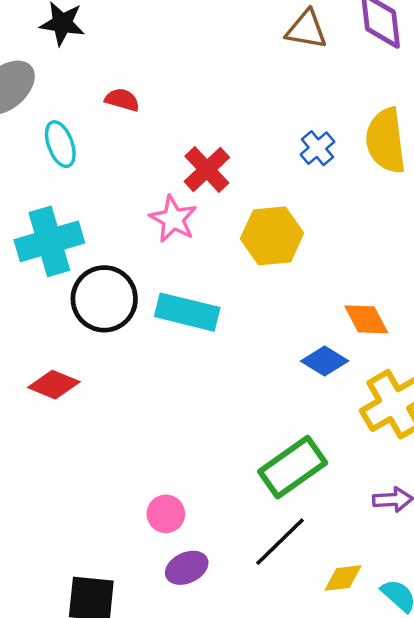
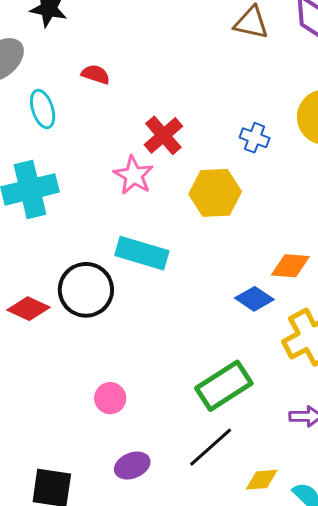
blue cross: (317, 148) -> (255, 138), moved, turned -32
black circle: (104, 299) -> (86, 290), moved
orange diamond: (366, 319) -> (290, 266), turned -60
pink circle: (166, 514) -> (110, 398), moved

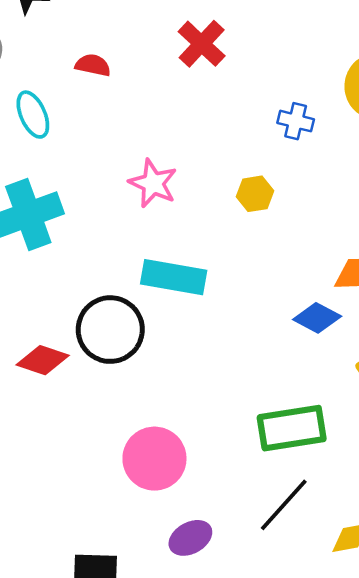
red cross: (163, 135) -> (202, 44), moved
yellow hexagon: (215, 193) -> (255, 194), size x0.6
green rectangle: (224, 386) -> (292, 428), turned 30
pink circle: (110, 398) -> (154, 459), size x1.6

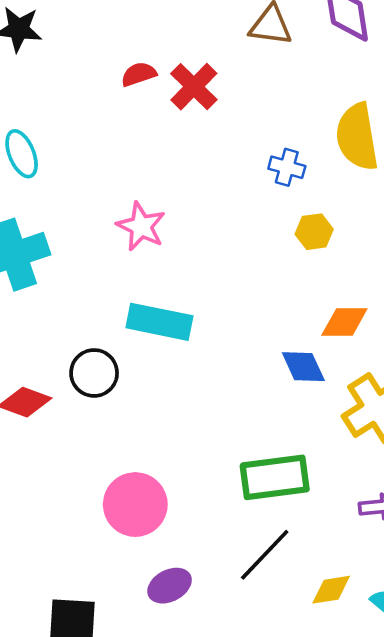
red semicircle: (93, 65) -> (139, 74), moved, turned -32
yellow hexagon: (255, 194) -> (314, 232), moved
blue diamond: (317, 318) -> (303, 367), turned 36
black circle: (110, 330) -> (94, 373), size x0.7

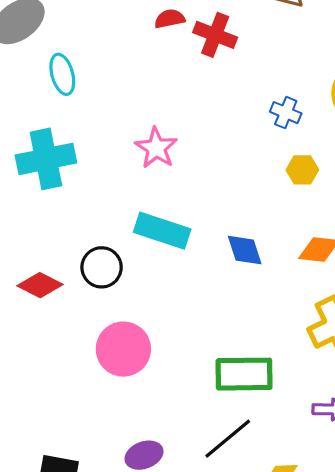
red cross: (194, 87) -> (215, 35), turned -30
blue diamond: (303, 367) -> (245, 250), moved
pink circle: (135, 505) -> (123, 349), moved

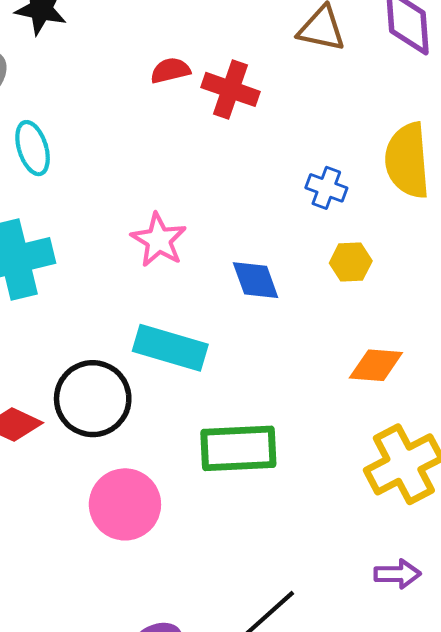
blue diamond: (245, 250) -> (256, 280), moved
black circle: (102, 267) -> (93, 399), size x1.4
green rectangle: (244, 374) -> (238, 448), moved

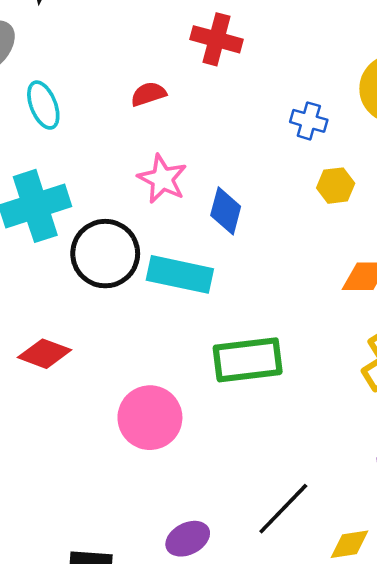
red semicircle: (170, 70) -> (148, 94), moved
blue diamond: (256, 280) -> (226, 211), moved, turned 39
black circle: (93, 399) -> (105, 254), moved

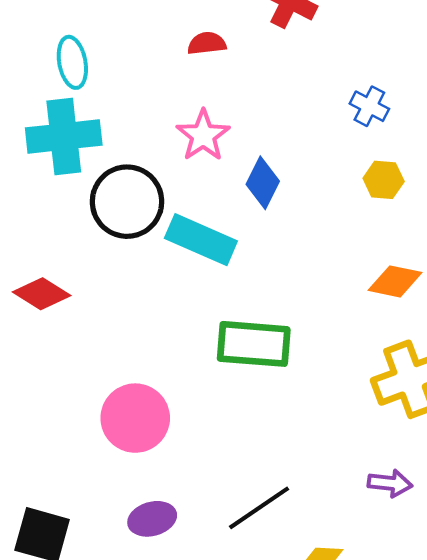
cyan ellipse: (43, 105) -> (72, 62), moved
pink circle: (150, 418) -> (135, 418), moved

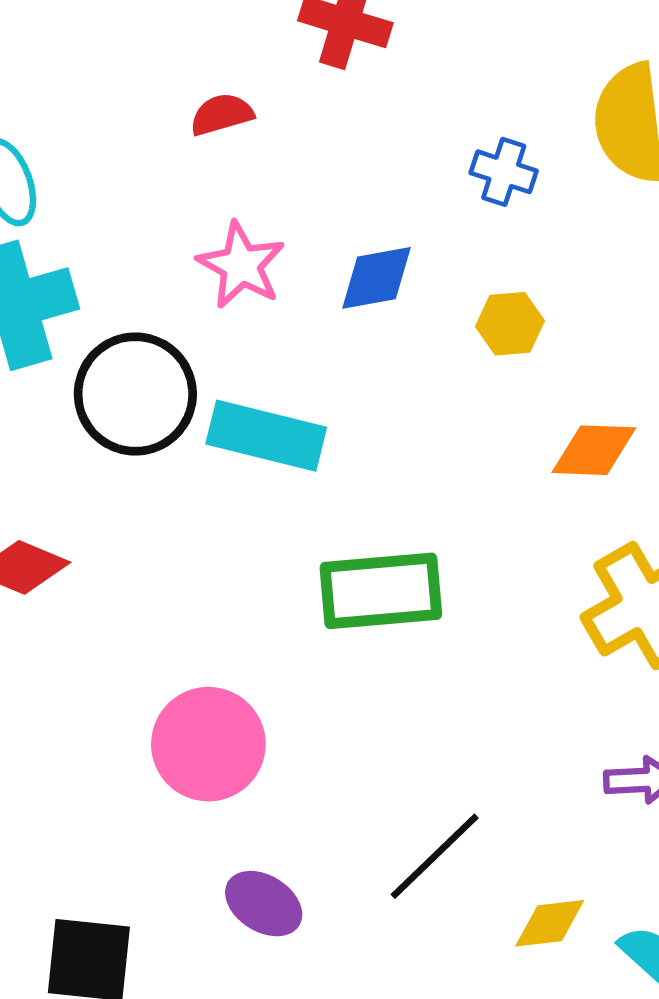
yellow hexagon: (384, 180) -> (510, 324), moved
blue diamond: (263, 183) -> (377, 278), moved, turned 63
purple ellipse: (152, 519) -> (264, 904), turned 57

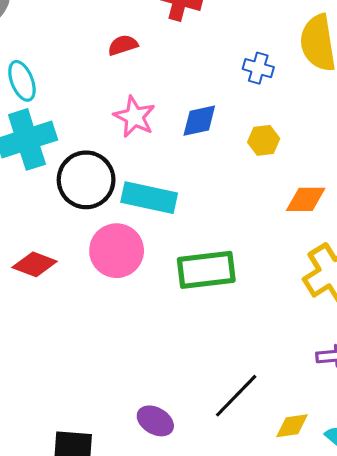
pink circle: (208, 744) -> (117, 251), moved

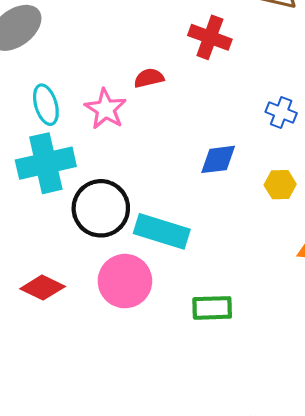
pink star: (134, 117) -> (106, 109), moved
green rectangle: (206, 270) -> (212, 308), size x0.7

